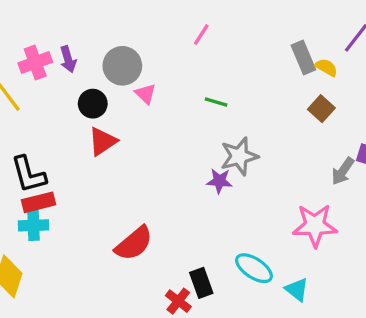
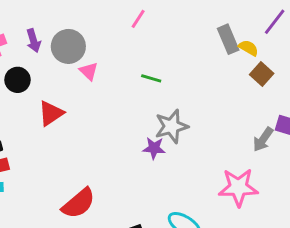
purple arrow: (68, 59) -> (33, 41), moved
black circle: (93, 104) -> (18, 80), moved
brown square: (321, 109) -> (262, 74), moved

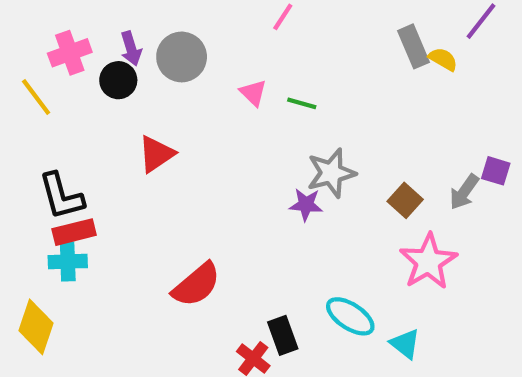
pink triangle: (89, 71) -> (253, 93), moved
brown square: (262, 74) -> (405, 200), moved
black circle: (18, 80) -> (118, 80), moved
pink star: (238, 187) -> (428, 262), turned -30

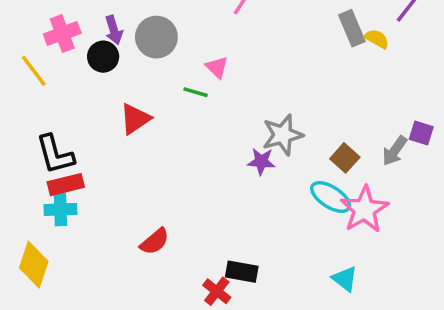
green line: (302, 103) -> (196, 92), moved
red semicircle: (196, 285) -> (155, 241), moved, size x0.7
cyan ellipse: (350, 316) -> (331, 197), moved
black rectangle: (283, 335) -> (242, 272), turned -60

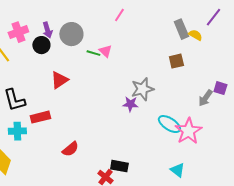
green line: (196, 92) -> (93, 53), moved
brown square: (345, 158) -> (176, 61), moved, turned 35
red rectangle: (66, 185) -> (40, 117), moved

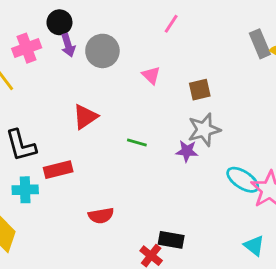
black circle: (41, 45) -> (59, 22), moved
green line: (93, 53) -> (137, 143), moved
brown square: (176, 61) -> (200, 90), moved
red semicircle: (70, 149) -> (101, 216), turned 30

